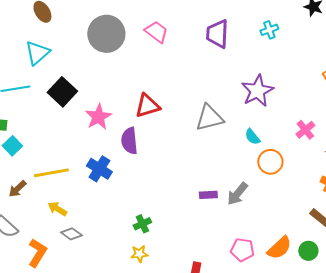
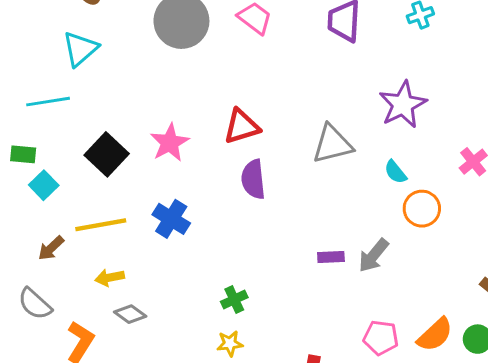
black square: (62, 92) -> (107, 154), moved
purple semicircle: (129, 141) -> (253, 179), moved
yellow arrow: (57, 209) -> (110, 278), turned -42

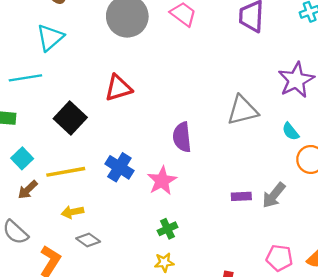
red triangle: (242, 127) -> (118, 88), moved
pink star: (170, 143) -> (162, 181), moved
cyan square: (44, 185) -> (22, 158), moved

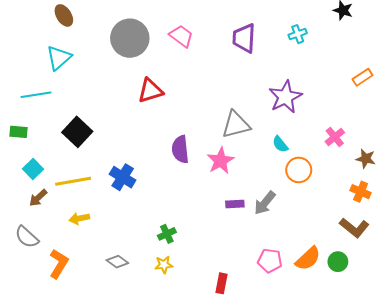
red triangle: (118, 88) -> (150, 91), moved
pink star: (162, 181) -> (220, 161), moved
gray diamond: (88, 240) -> (117, 262), moved

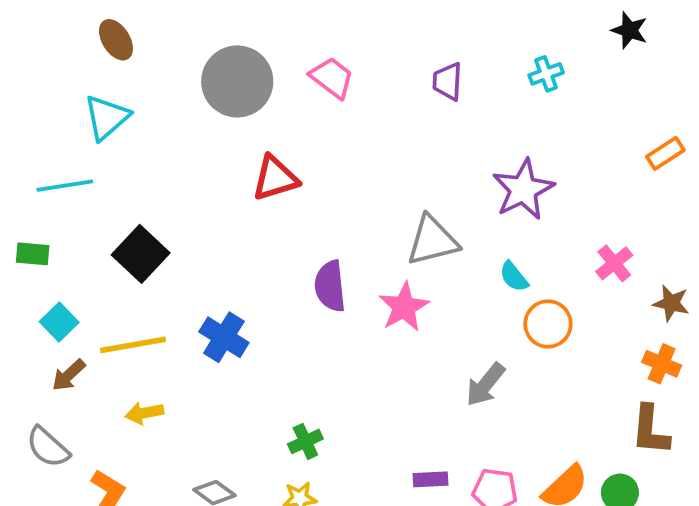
purple trapezoid: (244, 38) -> (448, 81), size x0.7
purple rectangle: (235, 204) -> (430, 479), moved
brown L-shape: (354, 228) -> (650, 430), turned 56

